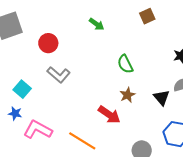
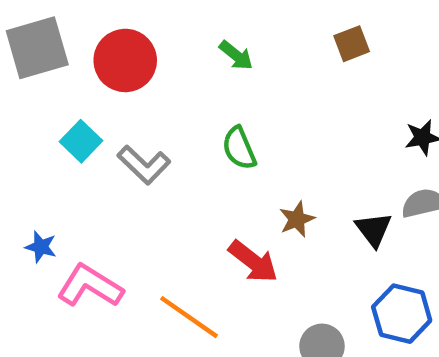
red circle: (48, 43) -> (125, 60), moved, size x1.4
green semicircle: (125, 64) -> (239, 148), moved
cyan square: (22, 89) -> (81, 141), moved

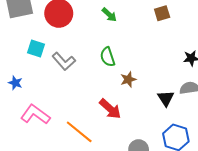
cyan square: (81, 141) -> (36, 48), turned -30
brown star: (297, 219) -> (128, 79), moved
blue star: (41, 247) -> (15, 83), moved

